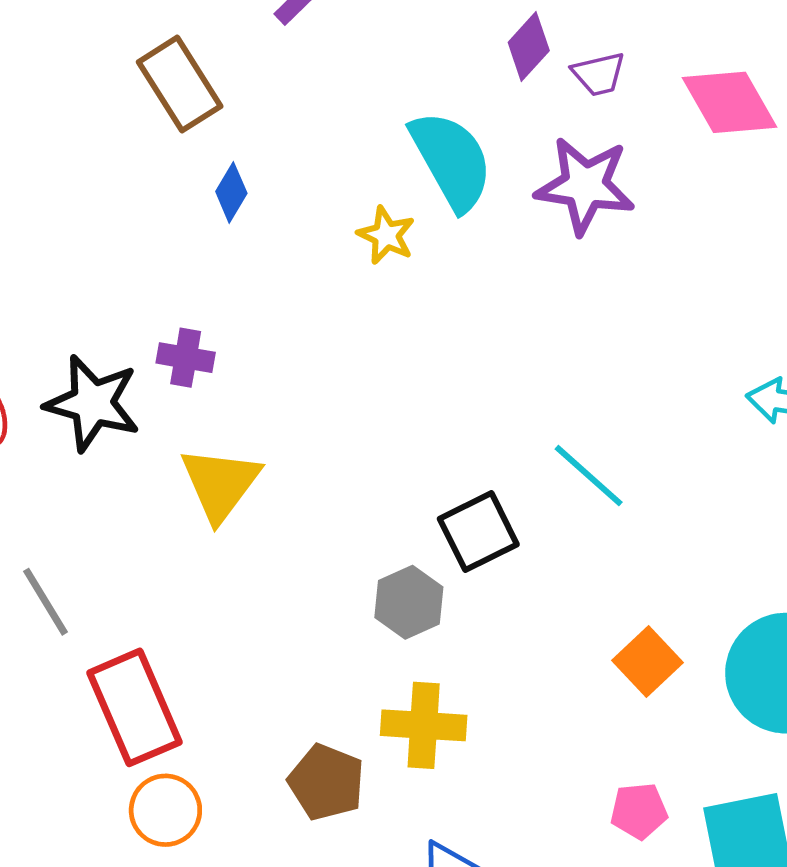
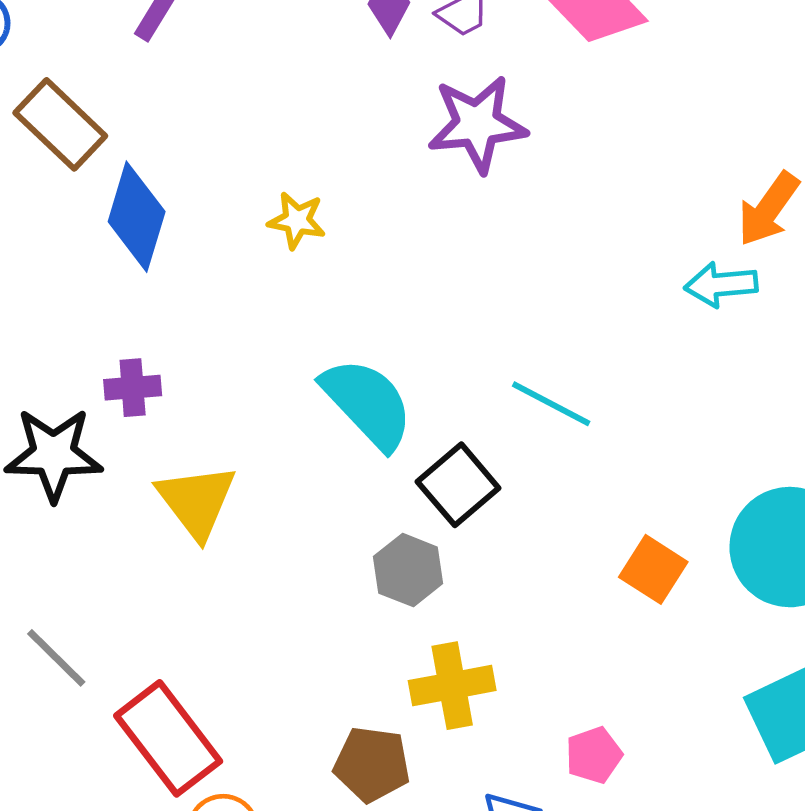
cyan semicircle: (451, 160) -> (367, 403), moved
blue diamond: (231, 192) -> (137, 217), size x1.8
pink pentagon: (639, 811) -> (594, 755), moved

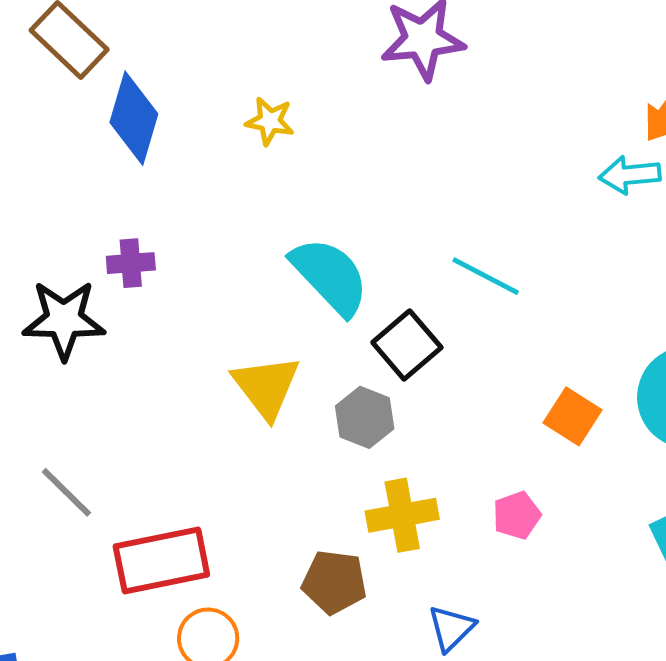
yellow triangle: (197, 501) -> (266, 387), moved
red rectangle: (168, 738) -> (161, 561), turned -64
pink pentagon: (594, 755) -> (517, 515), moved

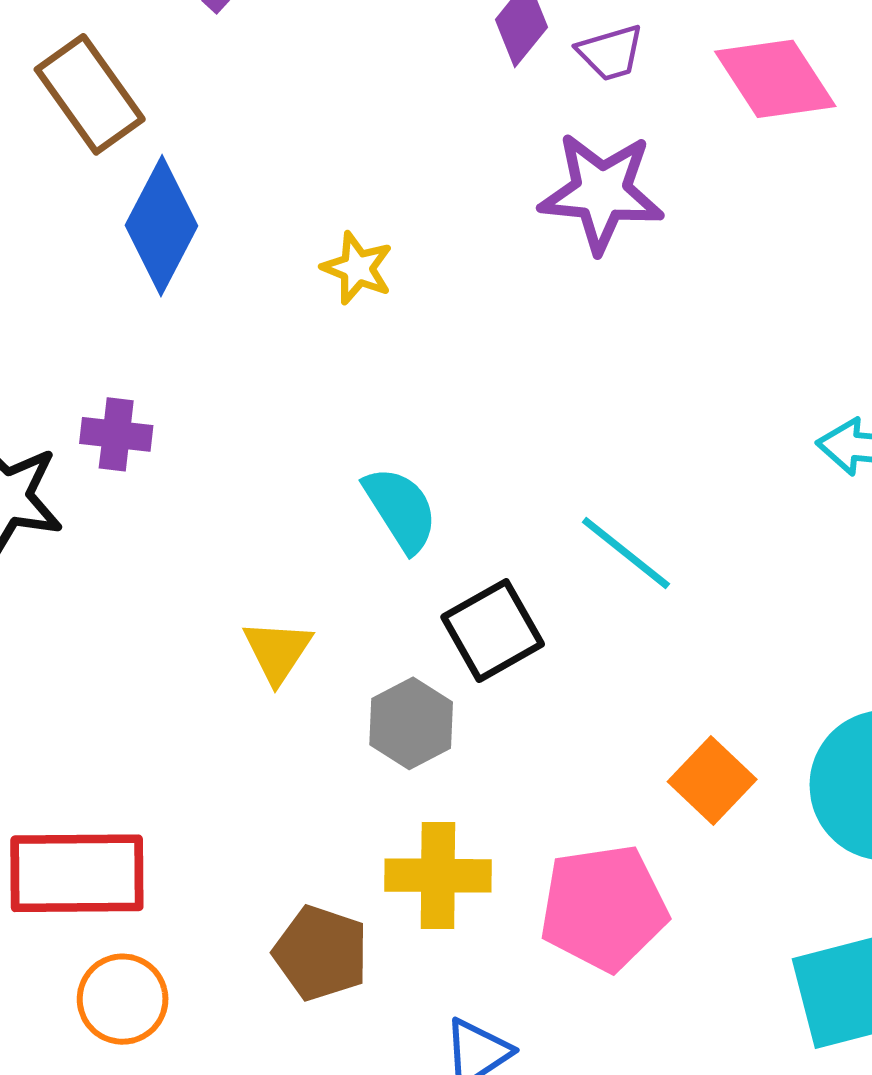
cyan semicircle: (330, 276) -> (401, 509), size x0.7
yellow triangle: (266, 387) -> (277, 651), size x0.7
pink pentagon: (517, 515) -> (604, 908), size x1.8

